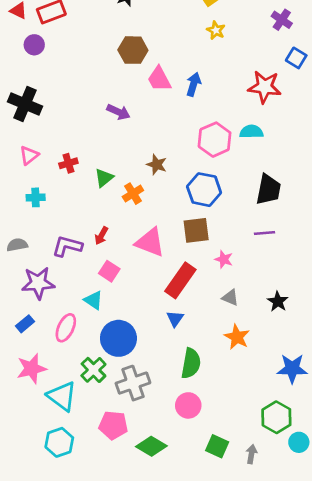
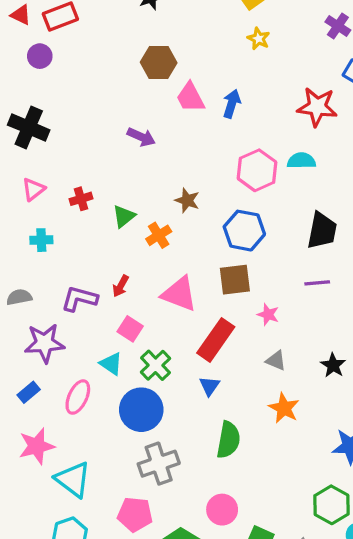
green cross: (93, 370) -> (156, 365), moved
pink circle: (188, 405) -> (222, 510), moved

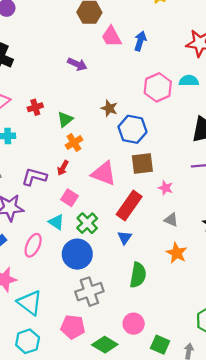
blue hexagon: (244, 231) -> (132, 129), moved
orange cross: (159, 235) -> (74, 143), moved

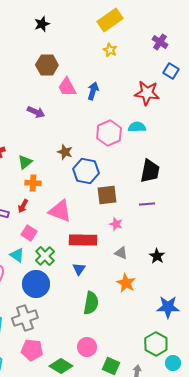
orange cross: (74, 143) -> (33, 183), turned 35
brown square: (142, 164) -> (107, 195), moved
red rectangle: (129, 205) -> (83, 240), turned 56
gray cross: (89, 292) -> (25, 318), moved

